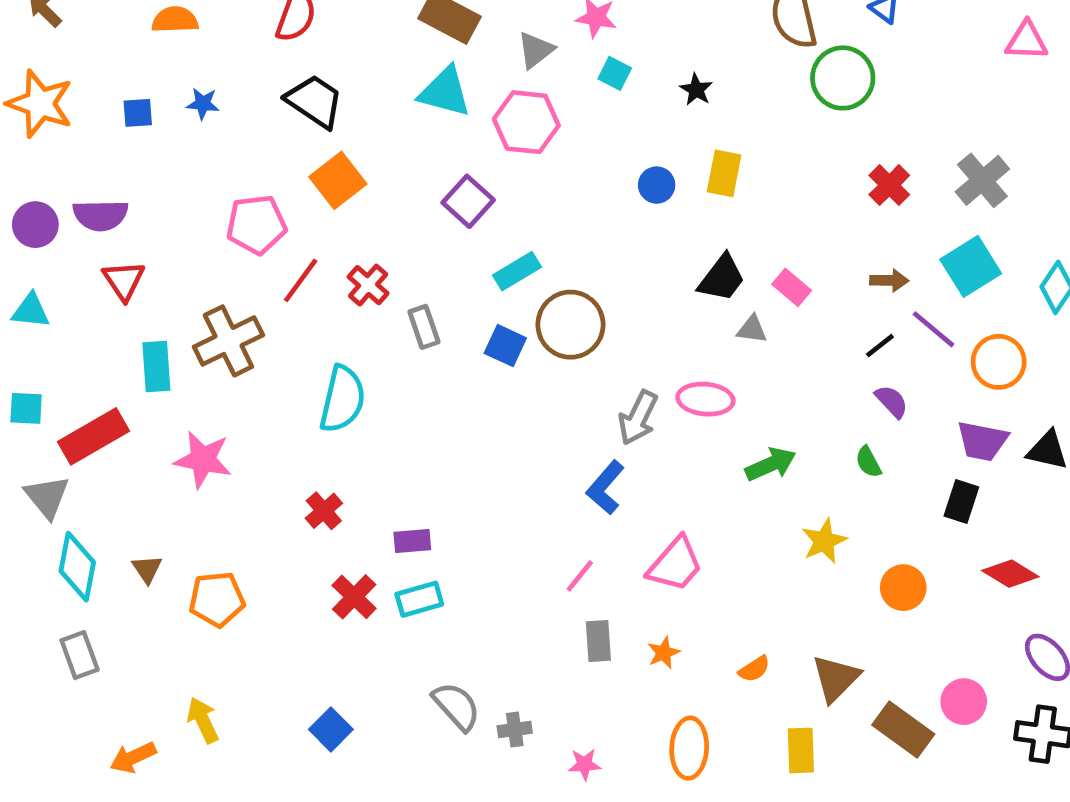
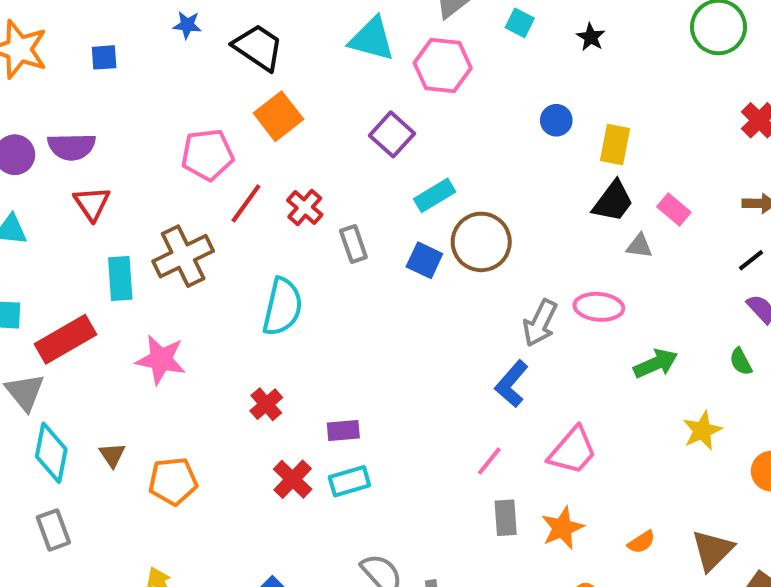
blue star: (203, 104) -> (187, 25), moved
yellow rectangle: (724, 173) -> (615, 145), moved
orange star: (664, 653) -> (562, 528), size x1.5

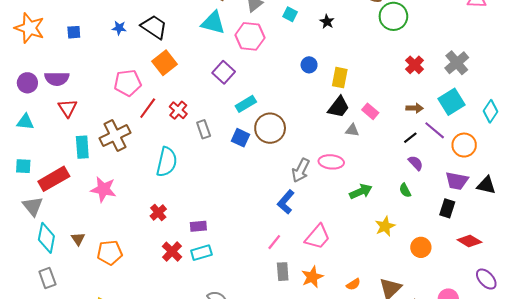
blue star: (187, 25) -> (119, 28), moved

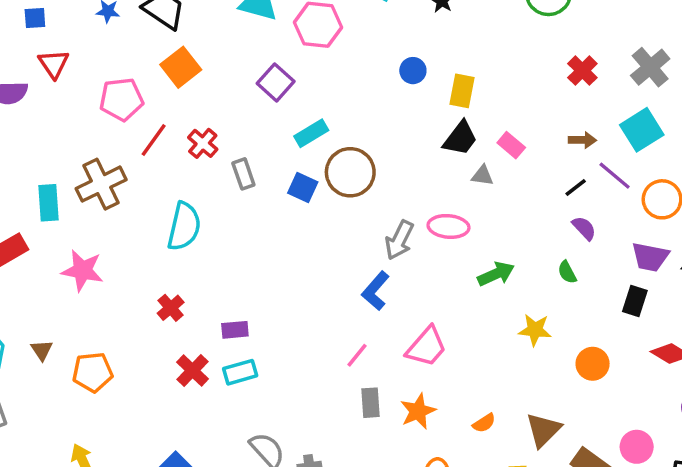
red triangle: (68, 108) -> (54, 64), moved
yellow star: (385, 226) -> (535, 330), turned 30

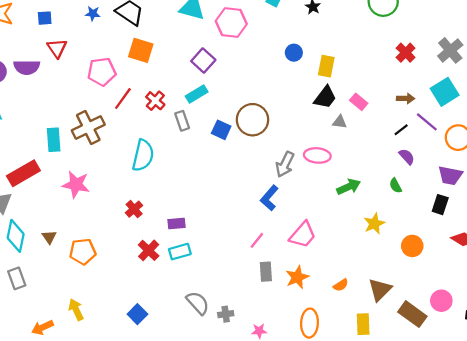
orange square: (181, 67) -> (141, 50), turned -35
cyan rectangle: (311, 133) -> (197, 94), moved
yellow star: (535, 330) -> (374, 224), turned -30

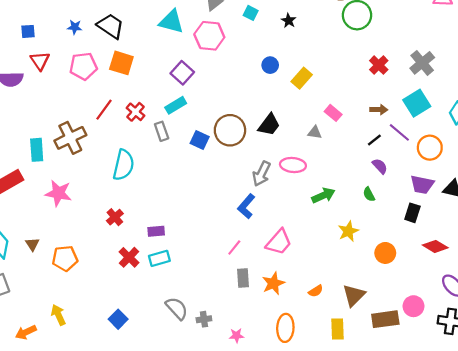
yellow rectangle: (326, 66) -> (302, 78), turned 30
pink pentagon: (102, 72) -> (83, 66), moved
black trapezoid: (325, 97) -> (269, 125), moved
brown rectangle: (412, 314) -> (385, 319), turned -44

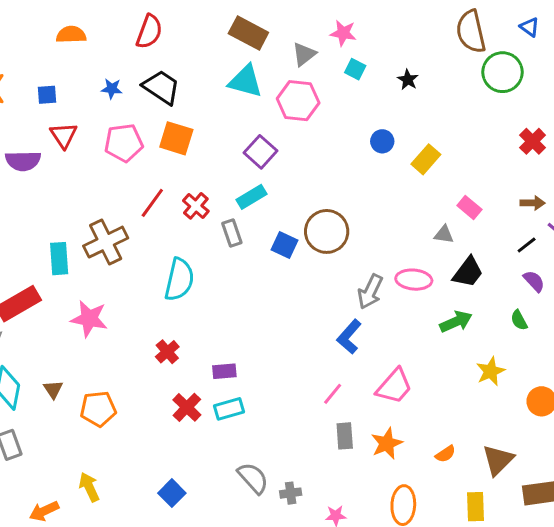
black trapezoid: (269, 125) -> (468, 272), moved

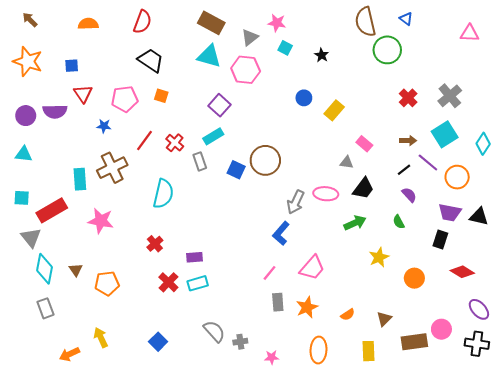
blue star: (112, 89) -> (104, 126), moved
orange square: (176, 138) -> (161, 96), size x0.6
brown triangle: (498, 460) -> (384, 319), size x0.7

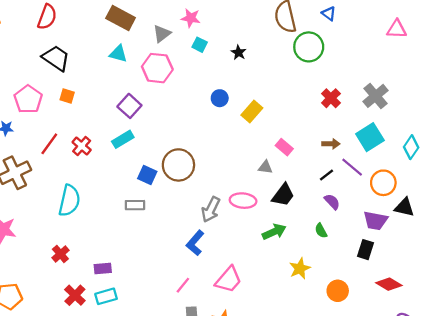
cyan triangle: (209, 56) -> (118, 54), size x0.7
pink pentagon: (125, 99) -> (28, 99), turned -30
gray rectangle: (200, 161) -> (135, 205), moved, turned -72
black triangle: (479, 217) -> (404, 207), moved

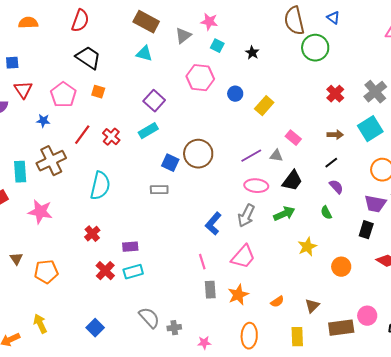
pink hexagon: (157, 68) -> (200, 78), moved
purple line: (352, 167) -> (251, 156), moved, turned -70
gray arrow: (211, 209) -> (246, 216), moved
pink line: (183, 285) -> (202, 262), turned -56

